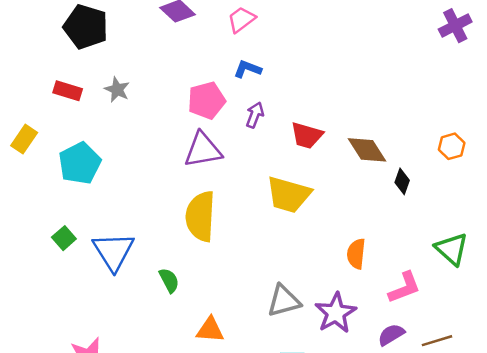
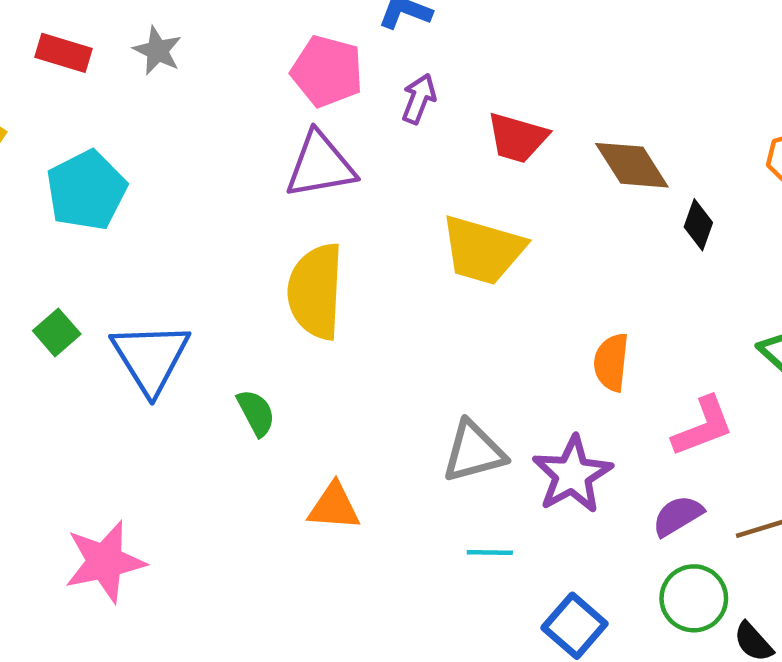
pink pentagon: (206, 100) -> (327, 71), turned 30

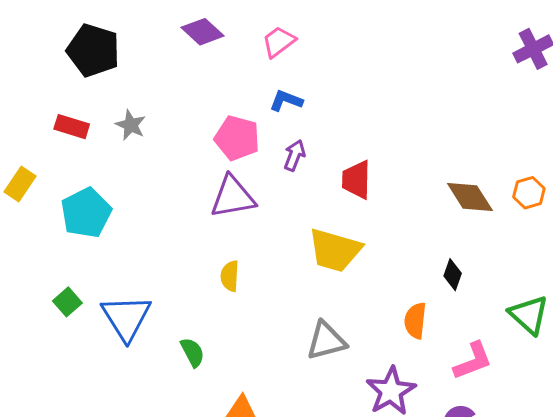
red trapezoid: (517, 138) -> (356, 180), turned 75
brown diamond: (632, 165) -> (470, 197), moved
black diamond: (698, 225) -> (453, 275), moved
yellow semicircle: (316, 291) -> (230, 276), size x0.5
gray triangle: (474, 452) -> (326, 341), moved

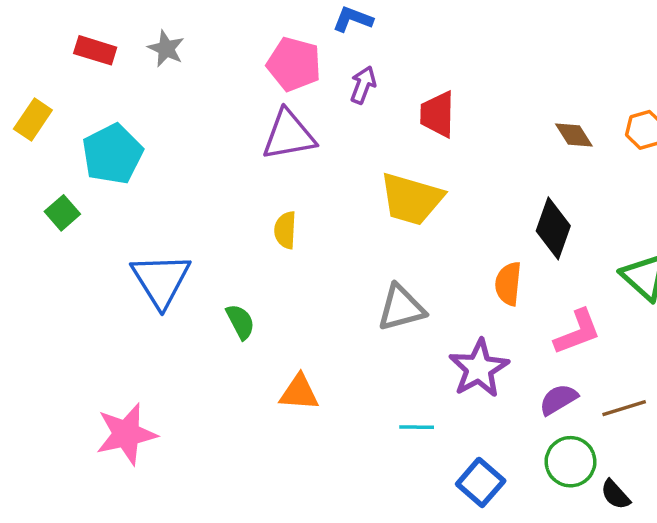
brown diamond: (470, 197) -> (574, 135), size x0.7
black diamond: (453, 275) -> (553, 228), size x1.6
green square: (67, 302) -> (62, 213), moved

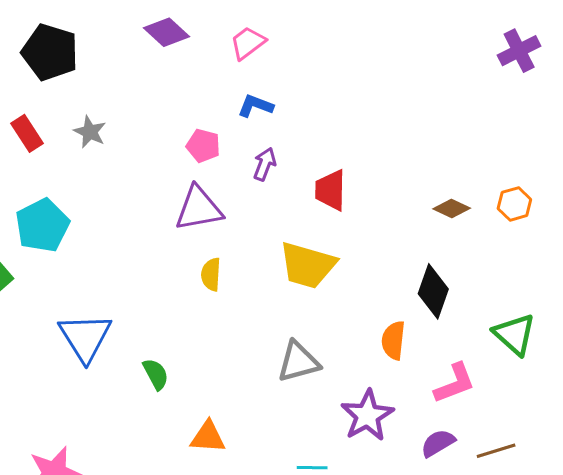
red rectangle: (95, 50) -> (27, 133), turned 40
pink pentagon: (294, 64) -> (203, 146), size x0.7
brown diamond: (574, 135) -> (452, 209), turned -32
yellow semicircle: (285, 230) -> (211, 274), moved

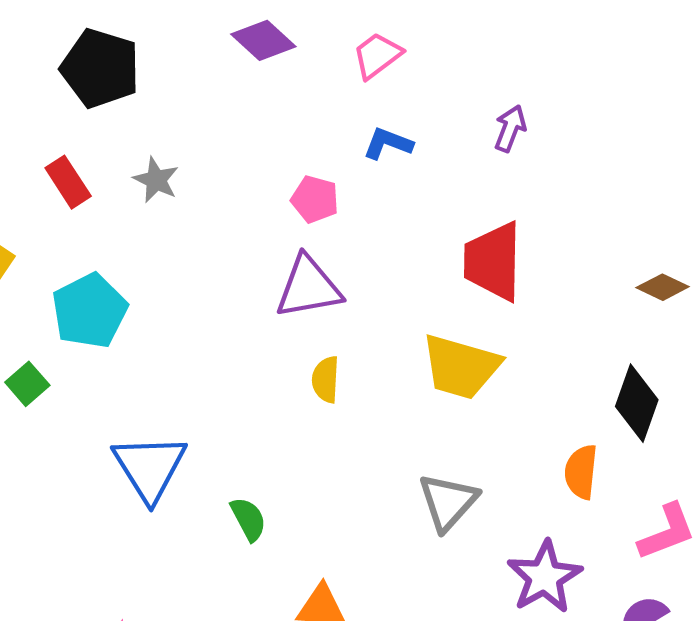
purple arrow: (265, 164) -> (510, 128), moved
red trapezoid: (331, 190) -> (493, 261), size x1.4
gray triangle: (298, 362) -> (448, 502), turned -33

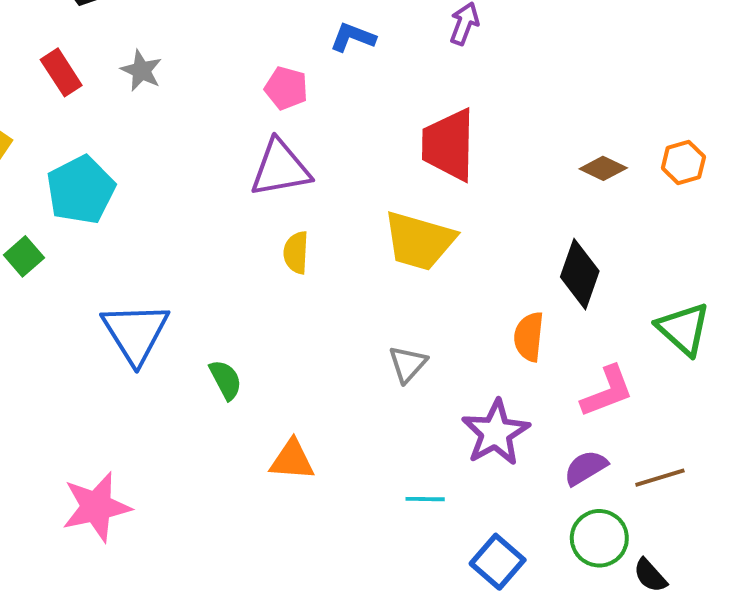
gray triangle: (448, 502) -> (408, 364), size x0.7

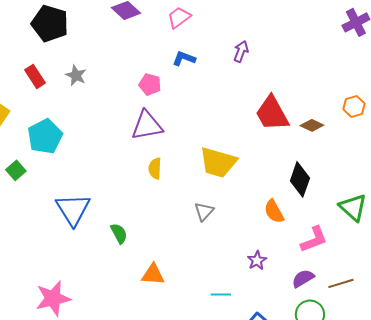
red trapezoid: (449, 145) -> (272, 113), moved, turned -30
orange hexagon: (683, 163) -> (354, 106), moved
orange semicircle: (529, 337) -> (274, 211), turned -35
gray triangle: (408, 364) -> (204, 211), moved
purple star: (496, 433) -> (257, 260), size x0.6

